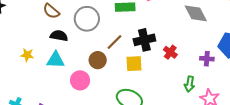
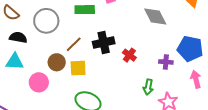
yellow square: (134, 64) -> (78, 68), moved

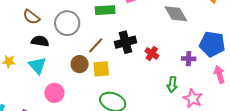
cyan triangle: (15, 62) -> (37, 65), turned 48
pink circle: (39, 82) -> (54, 93), moved

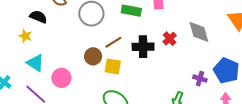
black semicircle: (40, 41) -> (38, 17), moved
red cross: (152, 53) -> (170, 39), moved
cyan triangle: (37, 65) -> (35, 63), moved, turned -30

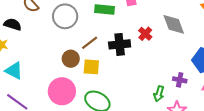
pink circle: (61, 78) -> (62, 91), moved, size x1.4
purple cross: (200, 79) -> (180, 80), moved

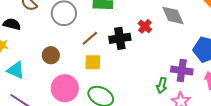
brown circle: (71, 59) -> (51, 55), moved
purple cross: (180, 80) -> (182, 70), size x1.5

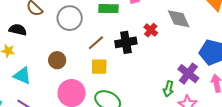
purple cross: (182, 70) -> (188, 74), turned 30

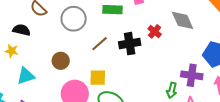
yellow square: (99, 67) -> (98, 78), moved
purple cross: (188, 74) -> (192, 75), turned -30
cyan triangle: (22, 76) -> (26, 76), turned -42

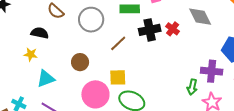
black cross: (130, 44) -> (150, 30), moved

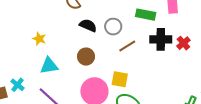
gray circle: (91, 20) -> (113, 27), moved, size x0.7
black semicircle: (40, 33) -> (88, 25), moved

